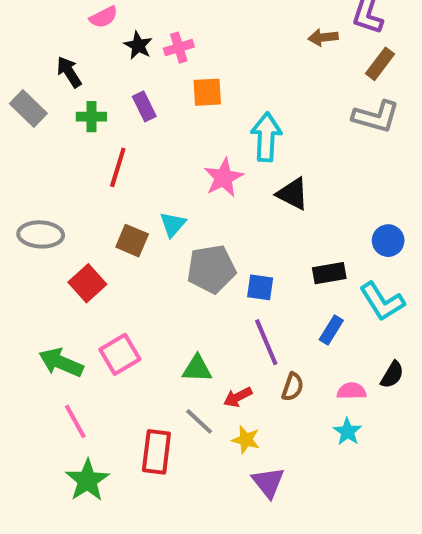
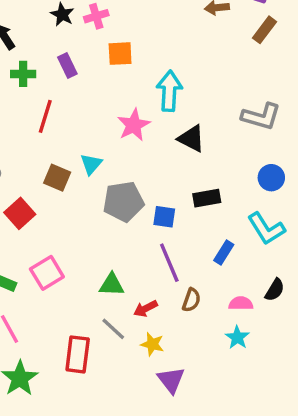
gray L-shape: (376, 117) -> (261, 116), moved
black rectangle: (329, 273) -> (207, 198), moved

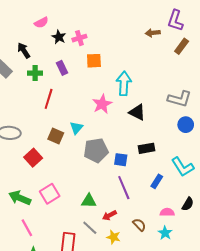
blue circle: (271, 178) -> (186, 125), moved
brown semicircle: (191, 300) -> (139, 225), moved, turned -64

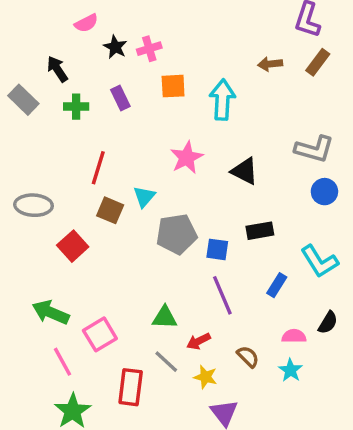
brown arrow: (153, 33) -> (270, 64), moved
cyan arrow: (124, 83) -> (222, 100), moved
red line: (49, 99) -> (98, 168), moved
pink square: (50, 194) -> (100, 334), moved

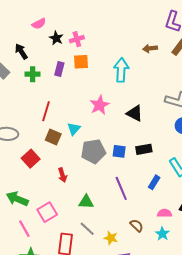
orange square: (173, 86) -> (81, 62), moved
purple rectangle: (120, 98) -> (59, 69), turned 40
blue square: (217, 249) -> (119, 151), moved
red arrow: (199, 341) -> (62, 175), moved, turned -80

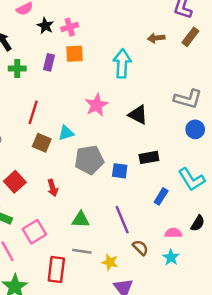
cyan triangle: (74, 129) -> (66, 133), turned 32
blue square: (119, 151) -> (120, 171), moved
red square: (31, 159) -> (15, 182), moved
purple line: (121, 188) -> (122, 220), moved
gray line: (87, 229) -> (82, 251), turned -35

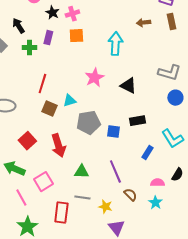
brown rectangle: (190, 37) -> (171, 22), turned -49
purple rectangle: (49, 62) -> (48, 38), moved
red arrow: (53, 188) -> (58, 146), size x1.6

